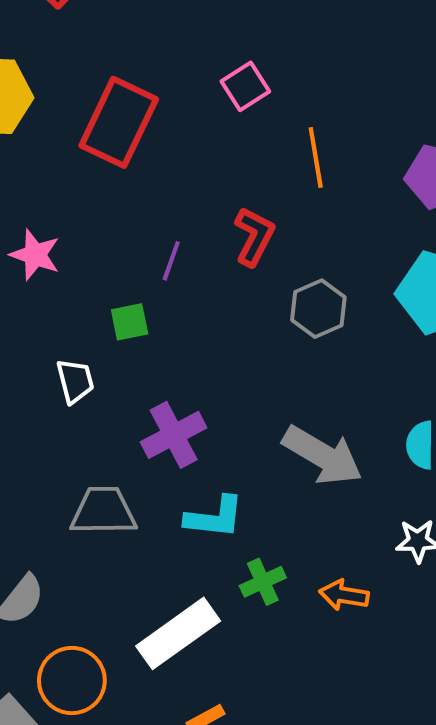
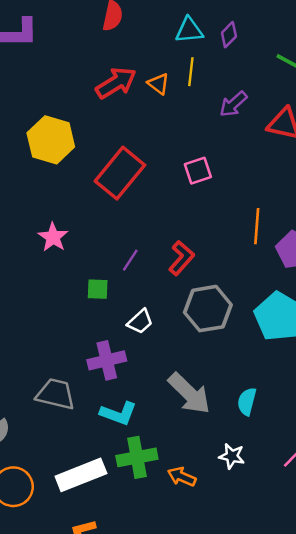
orange line: (316, 158) -> (257, 226), moved
gray hexagon: (318, 309) -> (208, 309), size x1.4
white trapezoid: (75, 381) -> (140, 322), moved, turned 48
green cross: (263, 582) -> (137, 457), size x1.5

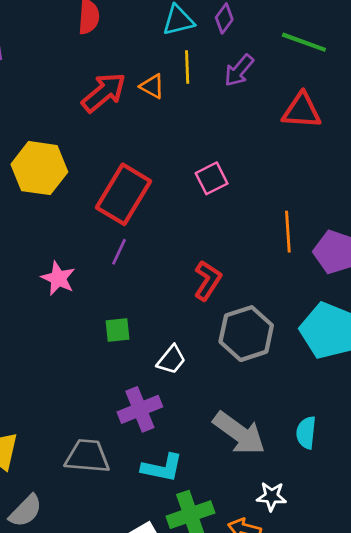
purple arrow: (233, 104) -> (239, 70), moved
purple line: (130, 260) -> (119, 252), moved
white star: (232, 456) -> (272, 496), moved

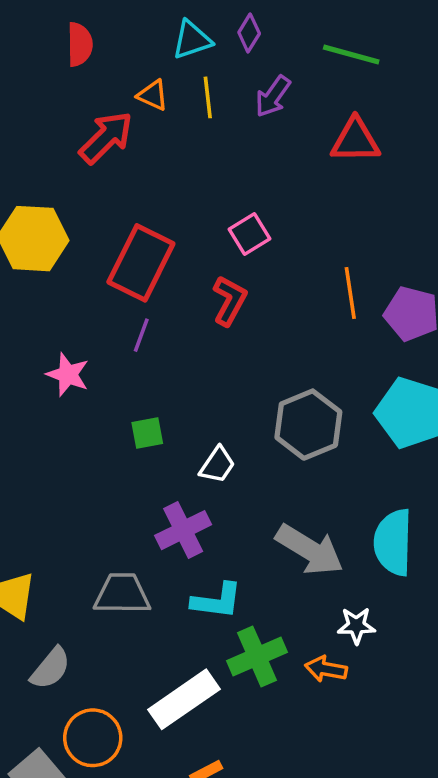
orange triangle: (152, 86) -> (153, 95), moved
red L-shape: (208, 280) -> (230, 301), moved
cyan semicircle: (306, 433) -> (393, 542), size x1.6

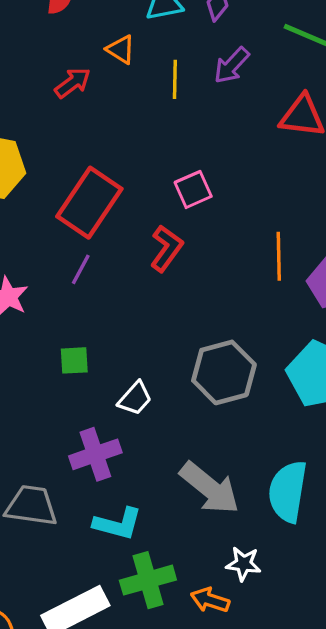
yellow line: (208, 97) -> (175, 79), moved
red arrow: (106, 138) -> (73, 83), size x0.7

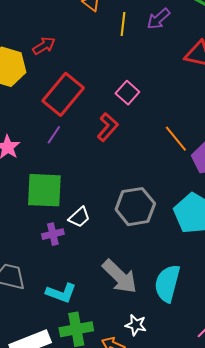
red arrow: (73, 83) -> (44, 46), moved
pink square: (193, 189) -> (127, 93), turned -30
orange line: (279, 256) -> (176, 139), turned -44
green square: (74, 360) -> (44, 190), size x2.0
purple cross: (95, 454) -> (53, 234), moved, size x0.7

